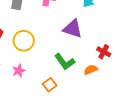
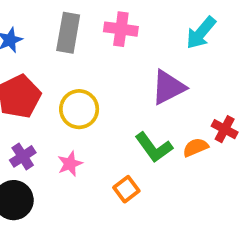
purple triangle: (73, 29) -> (168, 87), turned -45
orange semicircle: (91, 70) -> (195, 147), moved

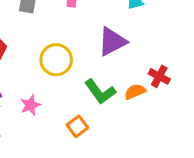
yellow circle: (79, 109) -> (56, 60), moved

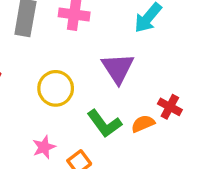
purple triangle: (112, 42) -> (118, 68), turned -36
pink star: (30, 105) -> (44, 147), moved

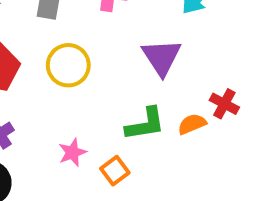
yellow circle: (56, 88) -> (68, 65), moved
green L-shape: (104, 124) -> (145, 124), turned -63

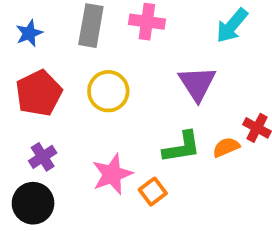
pink star: (72, 152) -> (112, 174), size x1.5

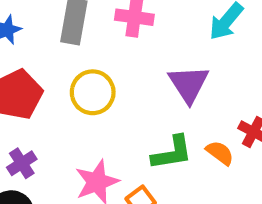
orange semicircle: (226, 147) -> (220, 153), turned 60

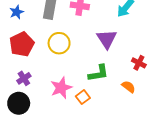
orange semicircle: (220, 153) -> (129, 87), moved

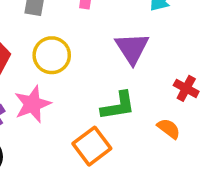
pink star: (61, 88) -> (32, 104), moved
orange square: (83, 97) -> (92, 146), size x1.5

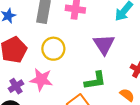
pink star: (32, 104) -> (41, 80), turned 30

